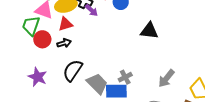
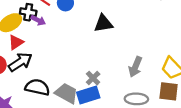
black arrow: (64, 43) -> (20, 62), size x1.6
black semicircle: (73, 70) -> (37, 87), turned 85

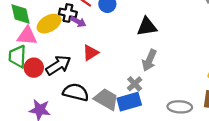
red triangle: (16, 42) -> (91, 53), moved
gray arrow: (135, 67) -> (149, 60), moved

